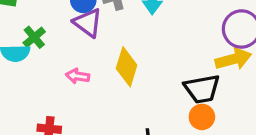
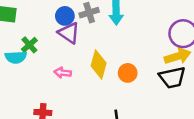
black trapezoid: (202, 89) -> (172, 78), moved
orange circle: (202, 117) -> (128, 73), moved

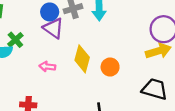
black trapezoid: (172, 78) -> (155, 89), moved, turned -152

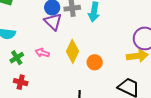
green cross: (15, 40) -> (17, 58), moved

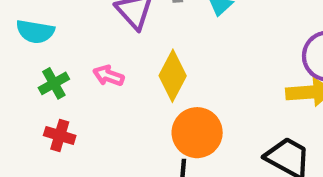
orange circle: (95, 62) -> (197, 133), moved, size x1.5

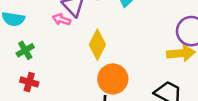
pink arrow: (108, 76) -> (61, 19), moved

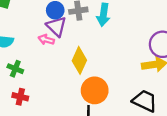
green cross: (25, 50) -> (15, 69), turned -35

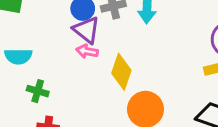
pink arrow: (46, 40) -> (87, 51), moved

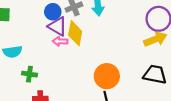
yellow diamond: (121, 72) -> (75, 33), moved

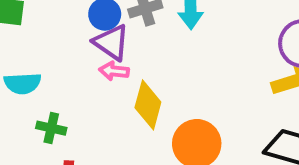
yellow diamond: (75, 33) -> (148, 105), moved

